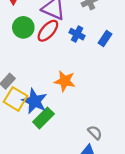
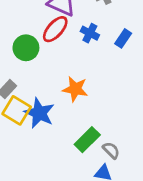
green circle: (23, 27) -> (26, 48), moved
green rectangle: (43, 118) -> (87, 140), moved

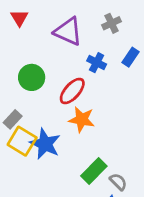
red ellipse: (55, 29) -> (72, 91), moved
blue rectangle: (123, 38) -> (130, 57), moved

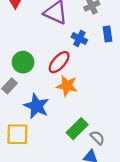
blue rectangle: (130, 57) -> (107, 34), turned -42
green circle: (32, 77) -> (23, 62), moved
yellow square: (22, 141) -> (17, 134), moved, turned -30

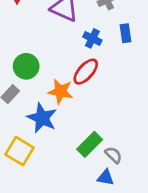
red ellipse: (59, 62) -> (86, 72), moved
orange star: (67, 86) -> (61, 91), moved
yellow square: (17, 134) -> (20, 151), turned 30

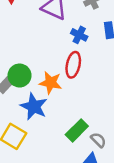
green circle: (26, 66) -> (20, 76), moved
red ellipse: (86, 72) -> (73, 65), turned -30

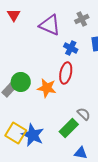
blue star: (34, 107) -> (33, 135), moved
gray semicircle: (98, 140) -> (84, 114), moved

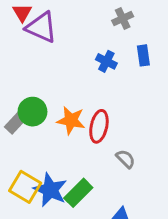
purple triangle: (50, 25) -> (41, 27), moved
red ellipse: (66, 73) -> (99, 126), moved
green rectangle: (69, 128) -> (78, 193), moved

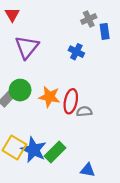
purple triangle: (41, 27) -> (27, 47), moved, turned 45
blue rectangle: (143, 55) -> (105, 31), moved
gray semicircle: (126, 159) -> (84, 111), moved, turned -49

